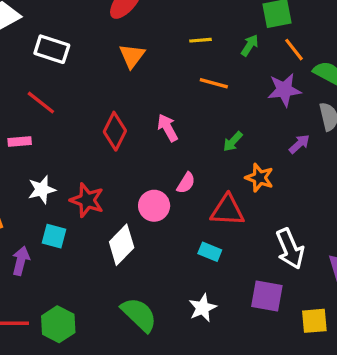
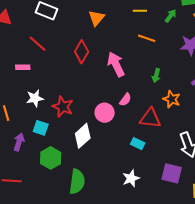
pink arrow: (168, 128) -> (116, 64), size x1.4
red diamond: (115, 131) -> (82, 52), moved
green arrow: (233, 142) -> (156, 75), turned -32
green semicircle: (139, 315) -> (77, 182), moved, turned 50
green hexagon: (58, 324) -> (51, 158), moved

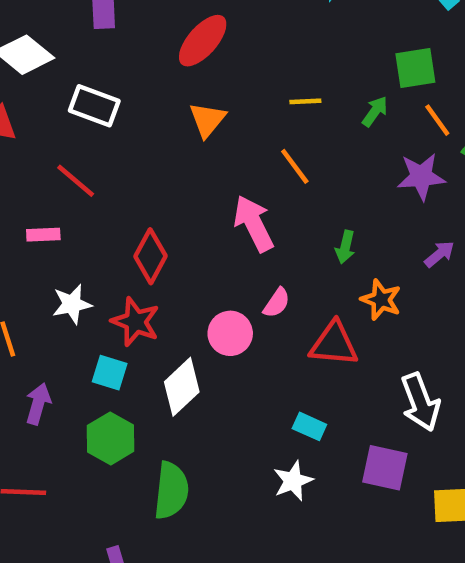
orange line: (147, 38) -> (295, 166), moved, turned 36
red diamond: (82, 52) -> (151, 256), moved
cyan square: (41, 128) -> (110, 373), moved
cyan rectangle: (138, 144) -> (309, 426), moved

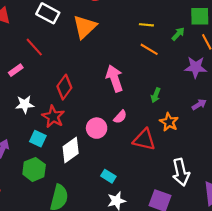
orange triangle: (207, 120) -> (85, 27), moved, size x1.4
orange line: (295, 166) -> (149, 49), moved, turned -30
pink rectangle: (43, 235) -> (16, 70), turned -40
cyan rectangle: (309, 426) -> (108, 176), moved

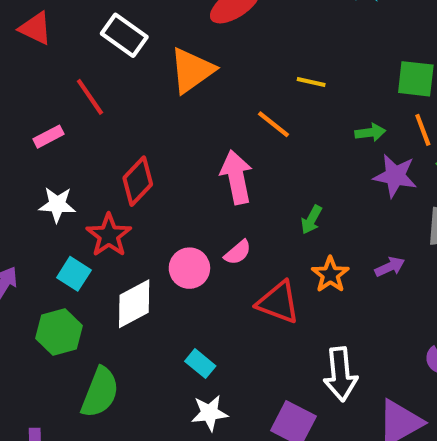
green arrow: (178, 34) -> (370, 133), moved, turned 32
orange line: (149, 49) -> (273, 124), moved
purple arrow: (199, 105) -> (390, 267), moved

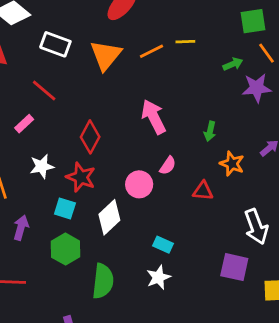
orange line: (273, 124) -> (152, 51), moved, turned -50
red triangle: (278, 302) -> (203, 191), size x0.7
white star: (210, 413) -> (158, 277), moved

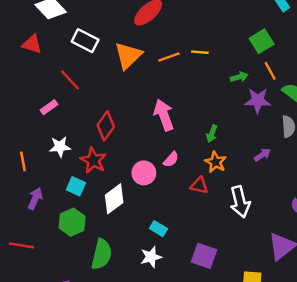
green square: (253, 21) -> (262, 41), turned -30
orange star: (232, 164) -> (215, 162), moved
white arrow: (256, 227) -> (240, 202), moved
purple square: (234, 267) -> (204, 256), moved

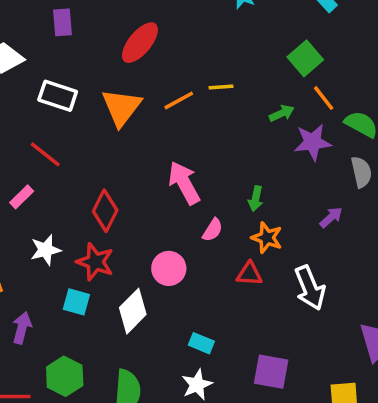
pink semicircle: (171, 159) -> (213, 230), moved
green hexagon: (72, 222) -> (65, 376), moved

